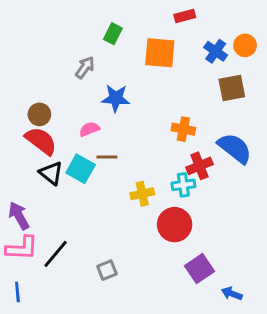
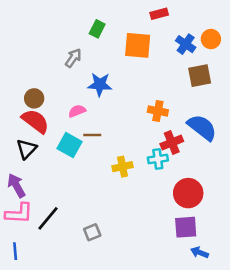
black triangle: (51, 173) -> (27, 149), moved, turned 35
red circle: (175, 225) -> (188, 193), moved
purple square: (199, 269) -> (186, 227), moved, turned 30

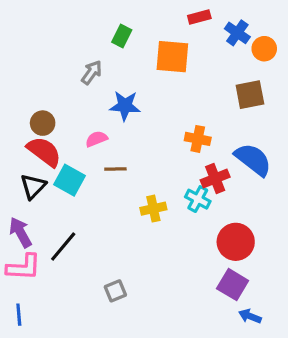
blue cross: (186, 44) -> (237, 33), moved
cyan square: (69, 145) -> (70, 180), moved
cyan cross: (158, 159) -> (198, 199), turned 36
black line: (48, 218) -> (63, 247), moved
purple square: (186, 227) -> (233, 285), turned 35

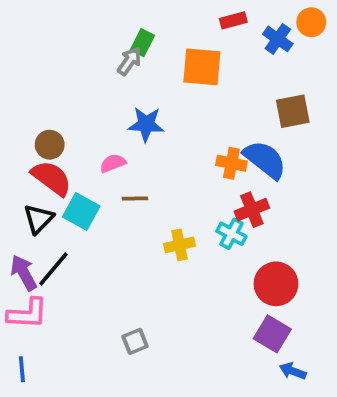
orange circle: (264, 49) -> (311, 22), moved
gray arrow: (92, 72) -> (129, 61), moved
blue semicircle: (253, 160) -> (265, 160), moved
black line: (63, 247) -> (53, 269), moved

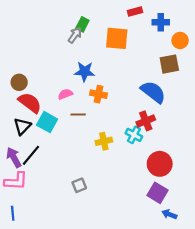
orange circle: (311, 22) -> (180, 40), moved
blue cross: (278, 39) -> (161, 22), turned -35
brown circle: (50, 145) -> (19, 82), moved
orange cross: (231, 163) -> (99, 94), moved
gray square: (135, 341) -> (79, 185), moved

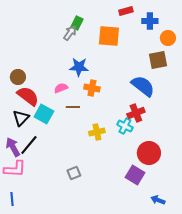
purple square: (158, 193) -> (135, 175), moved

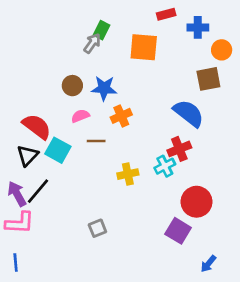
brown circle: (18, 77) -> (72, 86), moved
orange cross: (92, 88) -> (121, 116), turned -35
cyan cross: (125, 126) -> (165, 166), turned 35
blue arrow: (158, 200) -> (208, 264), turned -72

